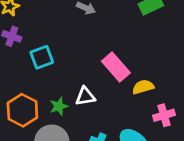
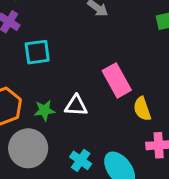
yellow semicircle: (143, 87) -> (142, 109), turned -105

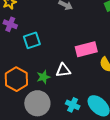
pink rectangle: (117, 80) -> (86, 49), turned -65

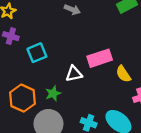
white triangle: (63, 70) -> (74, 74), moved

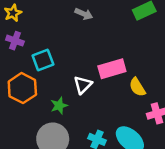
white triangle: (74, 74) -> (83, 85), turned -36
orange hexagon: (22, 98) -> (22, 88), moved

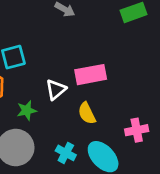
yellow semicircle: (137, 87) -> (87, 113), moved

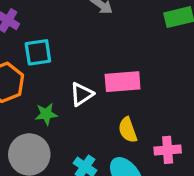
yellow semicircle: (87, 113) -> (128, 130), moved

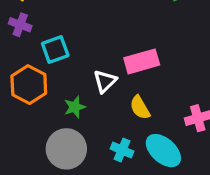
yellow semicircle: (128, 130) -> (140, 108), moved

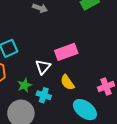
cyan cross: (122, 150) -> (44, 95), moved

